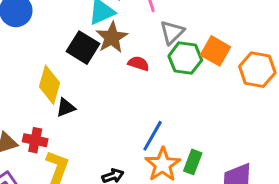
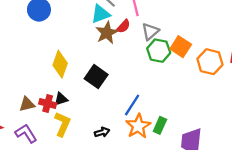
black square: (83, 48) -> (96, 77), moved
red semicircle: (139, 63) -> (123, 26), moved, turned 112
black triangle: (66, 108) -> (61, 99), moved

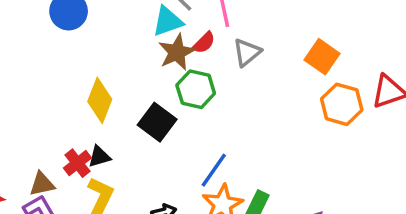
orange square: (181, 47) -> (322, 57), moved
green hexagon: (159, 51) -> (196, 89), moved
red cross: (48, 103) -> (77, 163), turned 35
brown triangle: (27, 104) -> (42, 184), moved

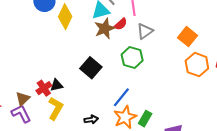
green hexagon: (196, 89) -> (132, 58), moved
yellow diamond: (100, 100) -> (65, 17), moved
brown triangle: (42, 184) -> (23, 99), turned -35

